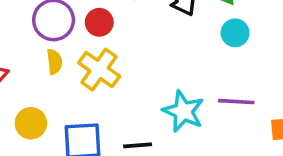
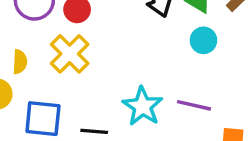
yellow semicircle: (54, 62) -> (20, 62), moved

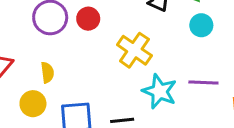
yellow cross: (70, 54) -> (134, 50), moved

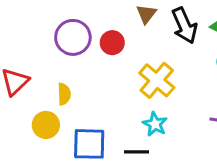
cyan star: (160, 91) -> (155, 124), moved, size x0.7

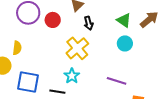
black arrow: (184, 26) -> (89, 23), moved, size x0.6

